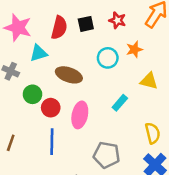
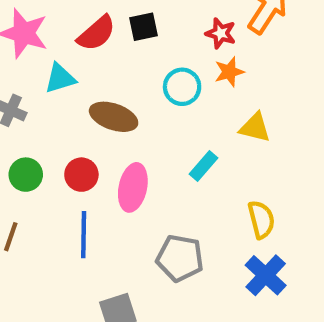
red star: (117, 20) -> (221, 33), moved
red semicircle: (59, 28) -> (96, 33), turned 35
green circle: (32, 94) -> (26, 175), moved

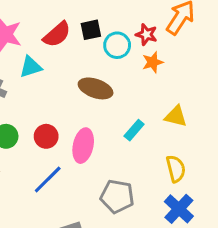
cyan circle: (182, 87) -> (117, 45), moved
brown ellipse: (114, 117) -> (96, 88), moved
yellow triangle: (255, 127) -> (176, 116), moved
blue line: (84, 235) -> (48, 180), turned 44

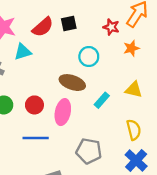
cyan circle: (117, 45) -> (89, 57), moved
orange star: (153, 62) -> (131, 48), moved
brown ellipse: (96, 88) -> (72, 83), moved
blue line: (48, 180) -> (36, 138), turned 45

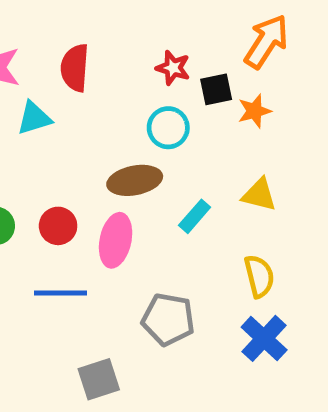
black square: (69, 23) -> (216, 89), moved
red semicircle: (43, 27) -> (75, 68), turned 135
red star: (111, 27) -> (173, 68), moved
brown ellipse: (72, 83) -> (135, 180), turned -30

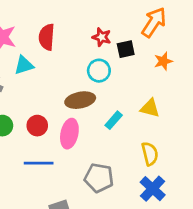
orange star: (254, 111) -> (163, 61), moved

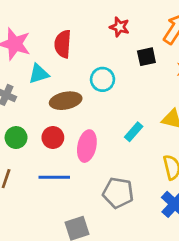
red star: (102, 37) -> (120, 27), moved
cyan circle: (99, 71) -> (102, 79), moved
brown ellipse: (80, 100) -> (66, 101), moved

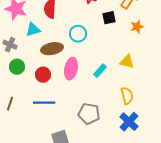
green circle: (16, 138) -> (17, 67), moved
pink ellipse: (87, 146) -> (71, 69), moved

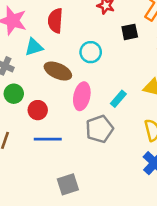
brown ellipse: (52, 49) -> (58, 71), turned 35
red circle: (43, 75) -> (38, 110), moved
gray pentagon: (89, 114) -> (99, 129), moved, turned -30

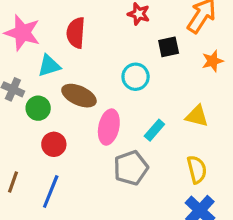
cyan circle: (91, 52) -> (136, 77), moved
green circle: (14, 94) -> (38, 108), moved
blue line: (48, 139) -> (51, 191), moved, turned -68

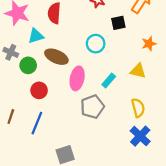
orange star: (213, 61) -> (149, 44), moved

